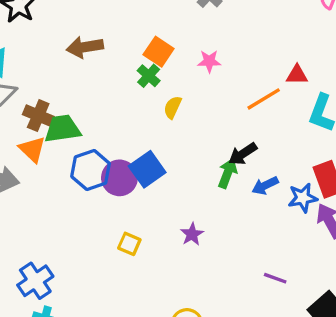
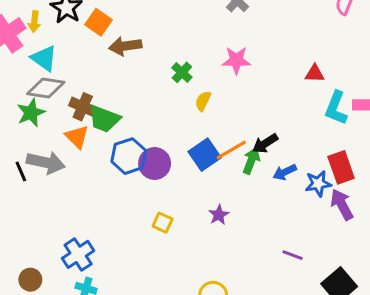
orange square: (159, 52) -> (99, 22), moved
pink star: (209, 61) -> (236, 60), size x1.4
orange line: (264, 99) -> (231, 150), moved
green trapezoid: (62, 129) -> (104, 119), turned -152
blue square: (147, 169) -> (205, 155), moved

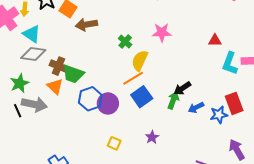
yellow semicircle: (203, 101) -> (140, 61), size x1.5
green star: (31, 113) -> (19, 83), moved
orange line: (231, 150) -> (133, 78), moved
purple arrow: (342, 205) -> (237, 150), moved

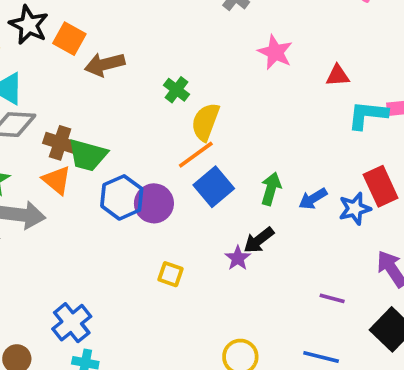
pink star: (162, 33) -> (275, 52), moved, turned 30
cyan L-shape: (230, 63) -> (368, 115), turned 80
black arrow: (182, 88) -> (259, 240), moved

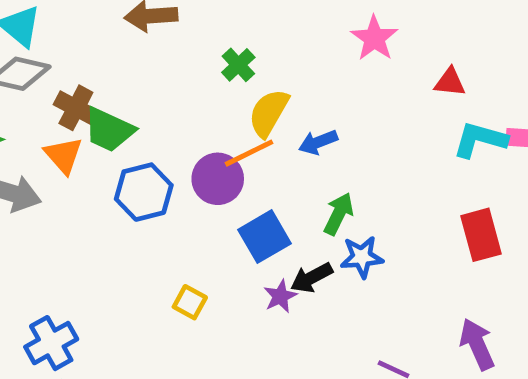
blue square: (214, 187) -> (264, 237), moved
blue arrow: (313, 199) -> (318, 142), moved
purple circle: (154, 203) -> (218, 179), moved
blue star: (355, 209) -> (362, 257), moved

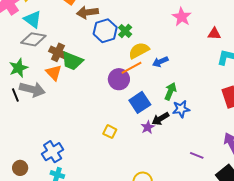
yellow semicircle: (269, 113) -> (139, 50), turned 35
blue hexagon: (144, 192) -> (105, 31), moved

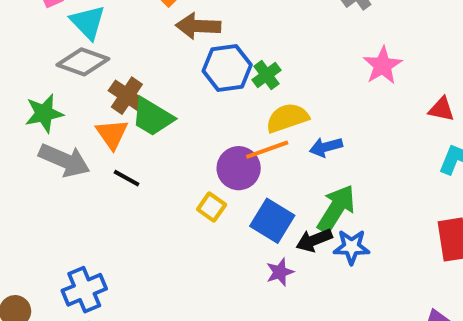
green arrow: (170, 91) -> (336, 209), size x1.4
black line: (15, 95) -> (127, 178), moved, turned -48
blue square: (140, 102) -> (272, 221), turned -35
black arrow: (160, 119) -> (314, 240), moved
yellow square: (110, 132) -> (212, 207), moved

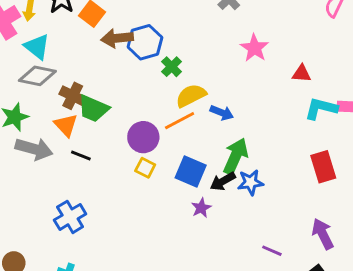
blue hexagon: (227, 68) -> (145, 42), moved
blue arrow: (326, 147) -> (222, 113), turned -135
purple circle: (239, 168) -> (143, 137), moved
blue cross: (84, 290) -> (70, 217), moved

